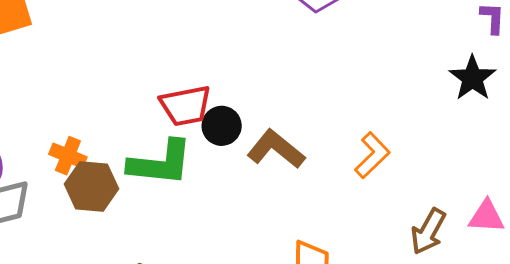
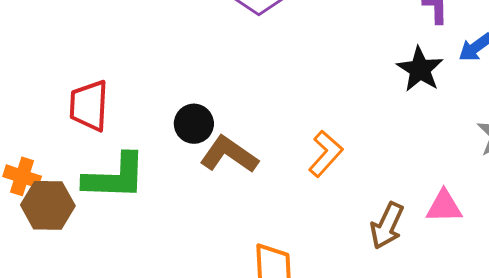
red trapezoid: (186, 106) -> (89, 106), moved, turned 108
black circle: (222, 126) -> (194, 124), moved

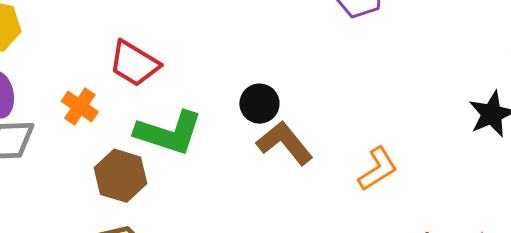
red trapezoid: (89, 106) -> (134, 63), moved, turned -78
brown hexagon: (48, 205) -> (120, 176), moved

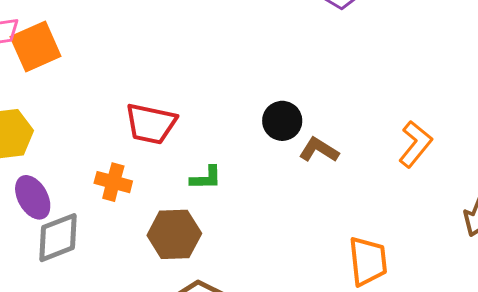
green L-shape: (169, 133) -> (206, 178), size x0.5
brown L-shape: (285, 143) -> (319, 150), size x0.7

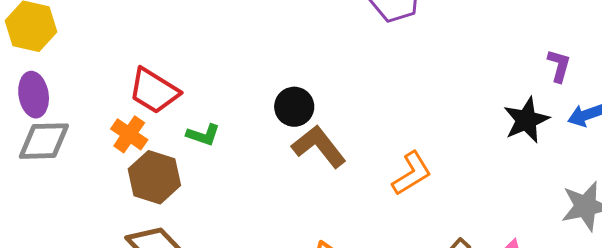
red trapezoid: (151, 124) -> (154, 91), moved
brown L-shape: (319, 150) -> (319, 146), size x1.4
orange cross: (113, 182) -> (129, 134), moved

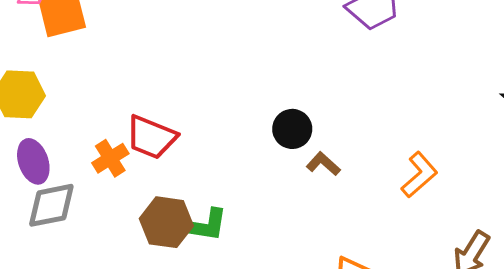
orange cross: (129, 134) -> (110, 158), moved, turned 33
green L-shape: (203, 135) -> (204, 225), moved, size x1.4
brown L-shape: (319, 146) -> (323, 164), size x0.6

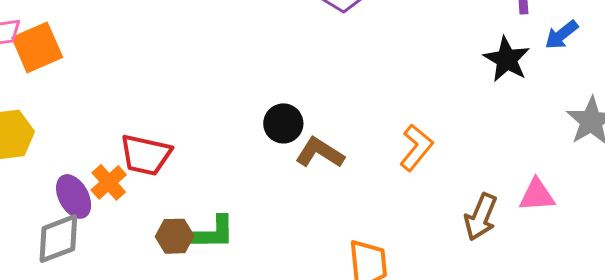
purple ellipse: (33, 161) -> (74, 196), moved
brown L-shape: (323, 164) -> (320, 153), size x1.4
brown hexagon: (166, 222) -> (175, 236), size x0.7

